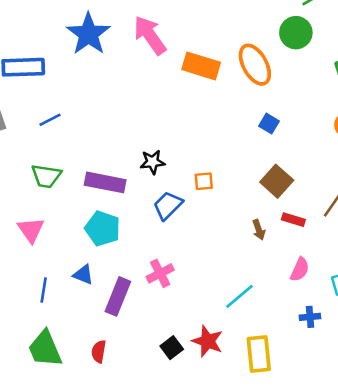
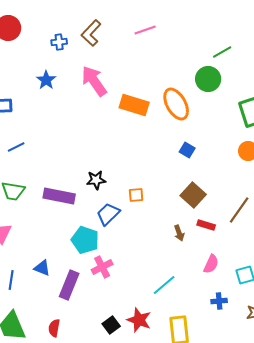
blue star: (88, 34) -> (46, 80), size x0.6
cyan pentagon: (103, 229) -> (85, 240), moved

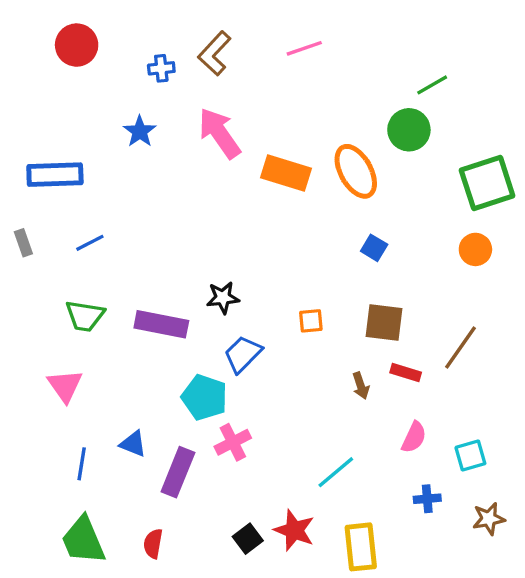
orange square: (136, 195) -> (311, 321), moved
brown square: (193, 195) -> (384, 323), turned -35

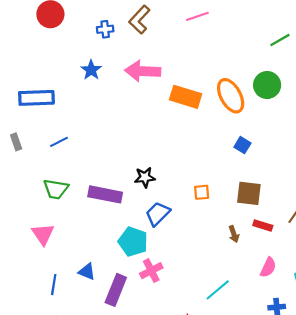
green circle: (409, 130) -> (267, 85), moved
pink arrow: (219, 133) -> (143, 71), turned -52

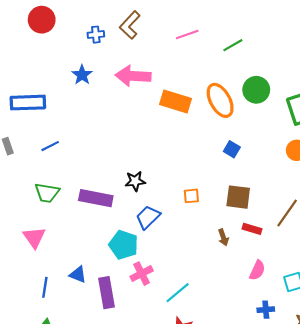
pink line: (197, 16) -> (187, 35), moved
green line: (280, 40) -> (233, 45), moved
purple rectangle: (116, 290) -> (106, 293), turned -32
cyan line: (218, 290) -> (178, 293), moved

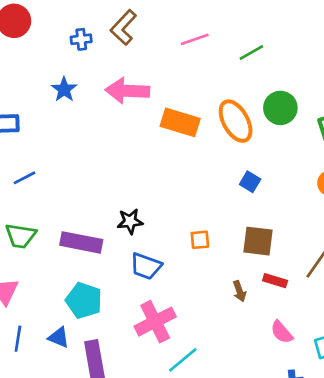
blue trapezoid: (148, 217) -> (146, 266), turned -115
cyan pentagon: (123, 245) -> (84, 300), moved
pink semicircle: (257, 270) -> (282, 332), turned 114
pink cross: (142, 274) -> (155, 322), moved, size x1.4
blue line: (45, 287) -> (18, 339), moved

